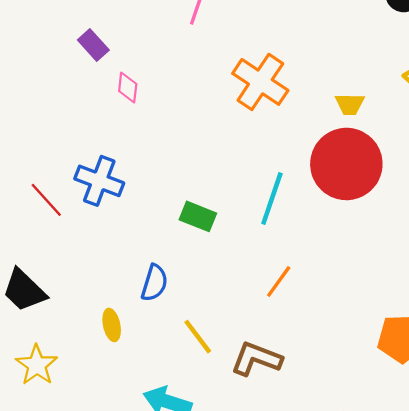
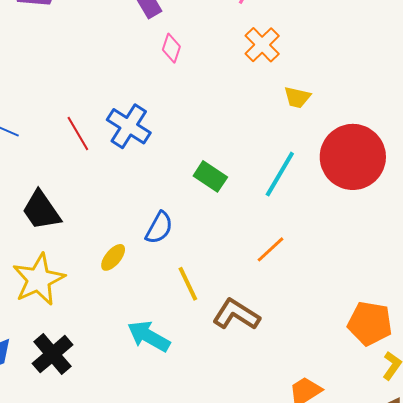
orange cross: (260, 82) -> (262, 45), moved, size x0.7
yellow trapezoid: (350, 104) -> (297, 97), moved
yellow ellipse: (112, 325) -> (113, 257), turned 40
yellow star: (37, 365) -> (39, 279), size x1.4

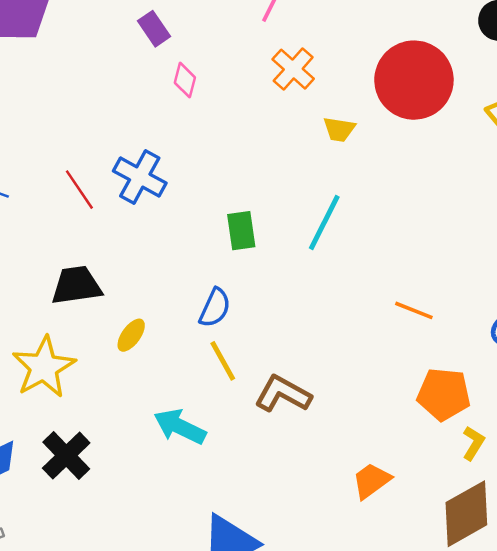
red circle: (353, 157) -> (414, 80), moved
green rectangle: (210, 176) -> (241, 231), turned 52
black trapezoid: (41, 210) -> (76, 285), moved, turned 120
blue semicircle: (159, 228) -> (215, 308), moved
orange line: (271, 249) -> (414, 310), moved, turned 68

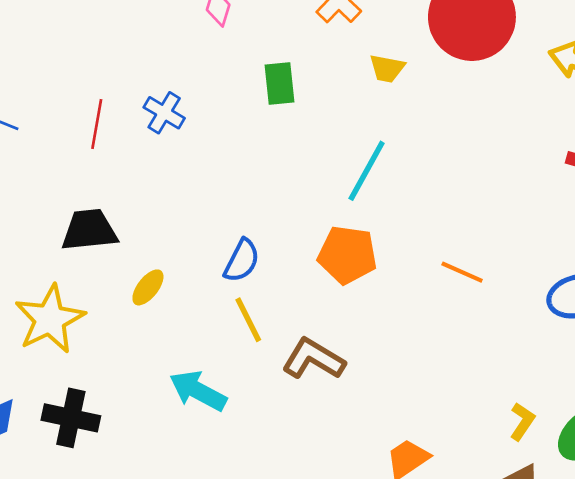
blue cross: (140, 177) -> (164, 113), size x0.7
red line: (79, 190) -> (97, 124), turned 42
green rectangle: (241, 231) -> (279, 83), moved
orange pentagon: (444, 394) -> (347, 255), moved
black cross: (66, 456) -> (71, 418), turned -36

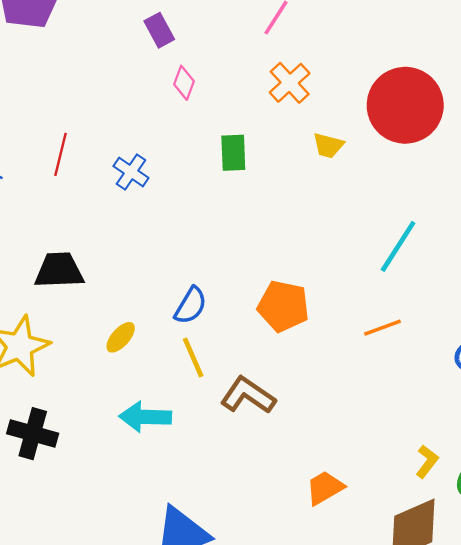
red line: (97, 124) -> (61, 154), moved
cyan line: (367, 171) -> (398, 246), moved
orange line: (462, 272) -> (383, 328), turned -48
yellow ellipse: (148, 287) -> (121, 337), moved
cyan arrow: (198, 391) -> (145, 417), turned -30

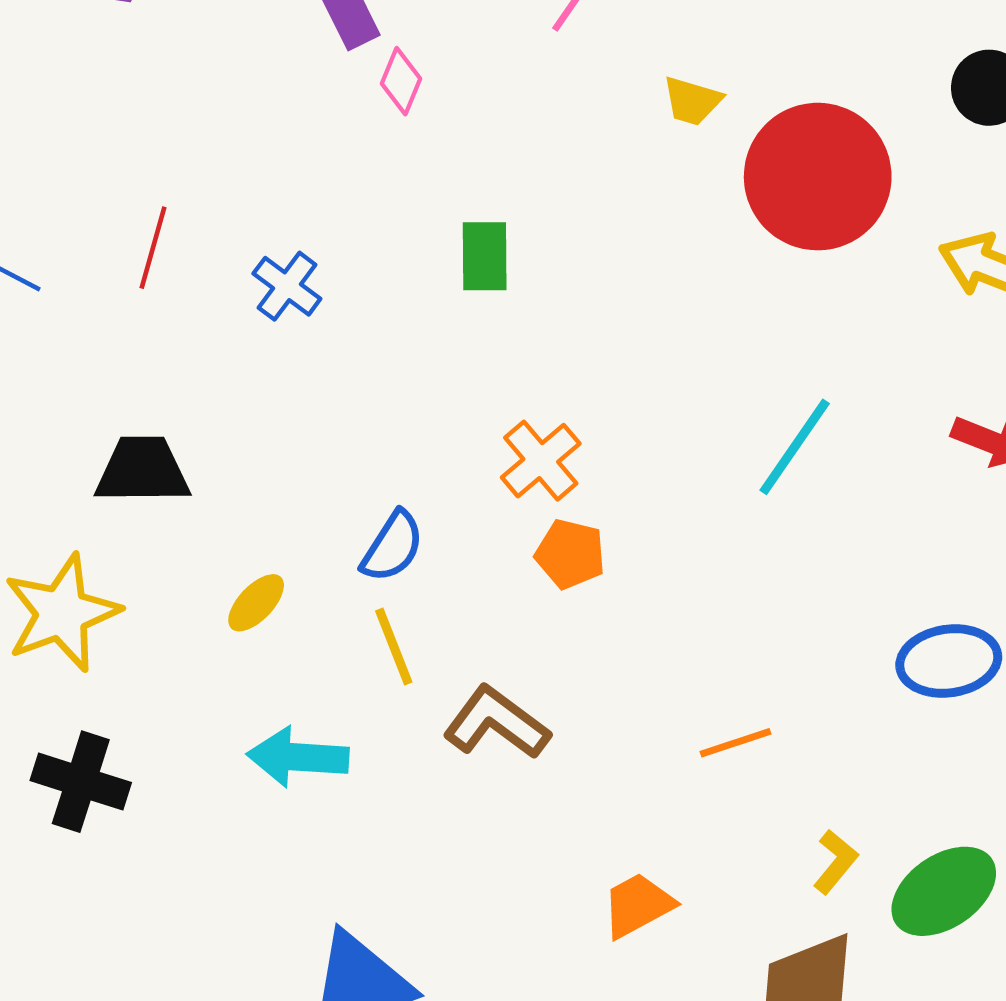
pink diamond: (184, 83) -> (401, 81), moved
orange cross: (290, 83) -> (541, 461), moved
yellow trapezoid: (328, 145) -> (692, 101), moved
orange pentagon: (283, 306) -> (570, 554), size x0.7
orange line: (383, 328) -> (735, 743), moved

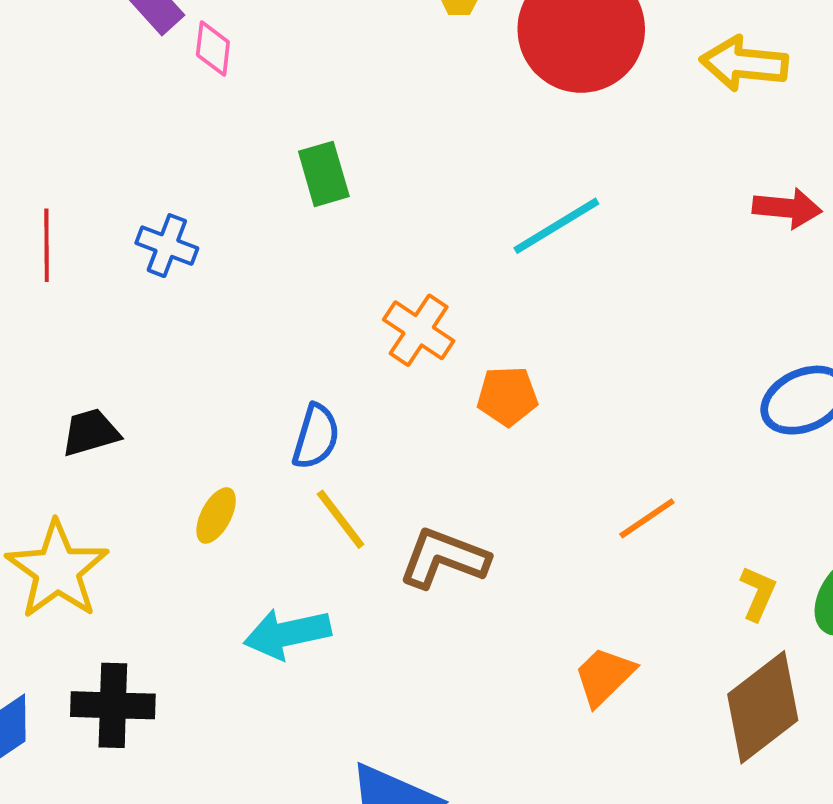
cyan line: (795, 447) -> (556, 226), moved, turned 40
black trapezoid: (143, 470) -> (91, 432), size x0.7
orange pentagon: (570, 554) -> (507, 396), moved

